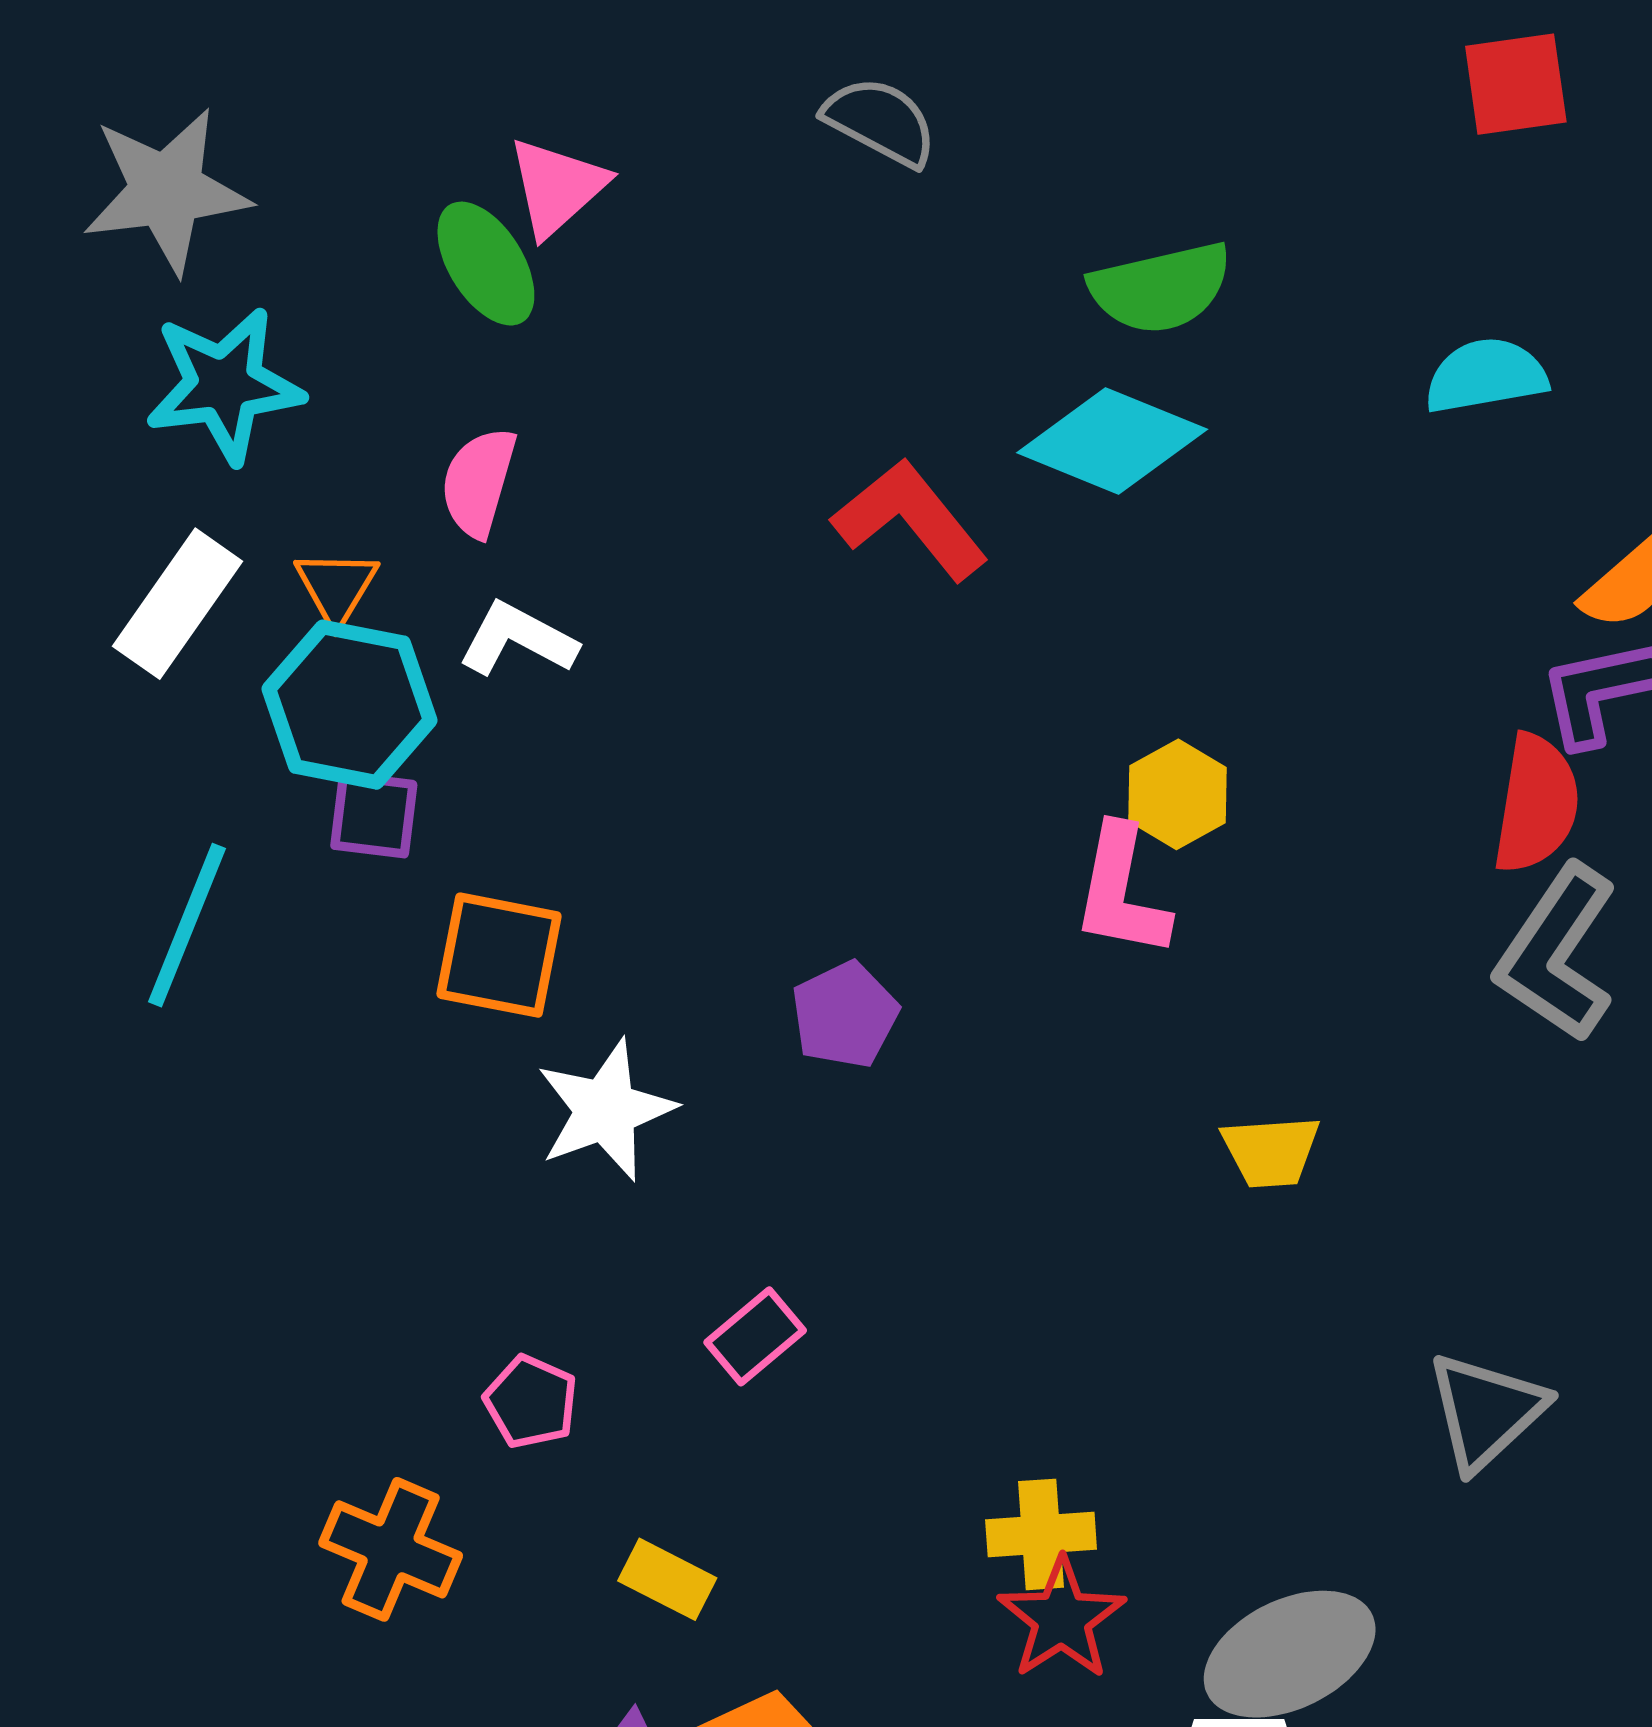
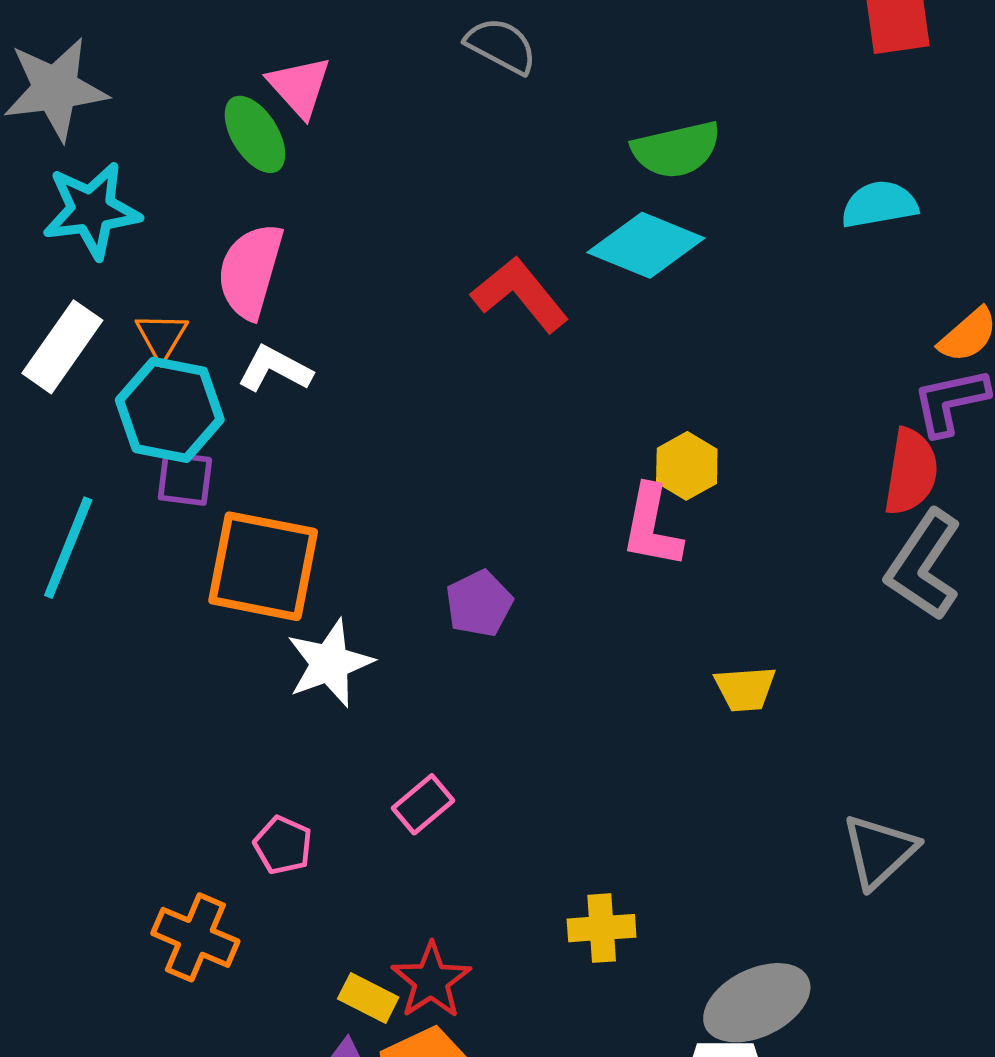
pink triangle: (557, 187) -> (299, 87), turned -30
pink semicircle: (478, 482) -> (250, 271), size x1.4
orange square: (499, 955) -> (263, 566), size x1.4
yellow rectangle: (667, 1579) -> (368, 998), moved
red star: (1062, 1619) -> (431, 981), moved

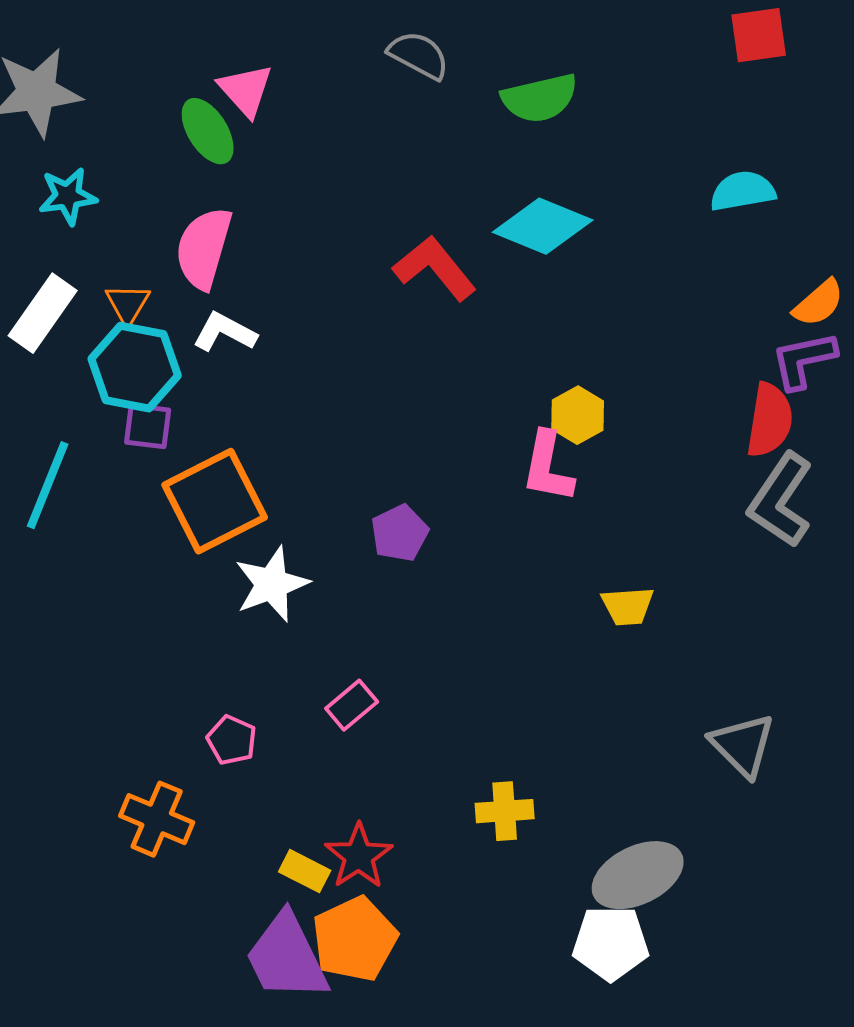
green semicircle: (676, 150) -> (540, 98), moved
cyan star: (92, 210) -> (68, 196), size x0.7
orange square: (263, 566) -> (215, 501), turned -38
gray triangle: (879, 851) -> (743, 745), turned -32

